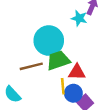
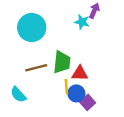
cyan circle: (49, 41) -> (32, 27), moved
green trapezoid: (58, 60) -> (62, 62), turned 115

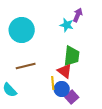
green trapezoid: (62, 62) -> (72, 56), moved
red triangle: (80, 73) -> (65, 71), turned 35

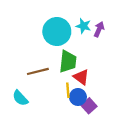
purple arrow: (78, 15) -> (99, 29), moved
cyan circle: (22, 30) -> (57, 32), moved
green trapezoid: (72, 56) -> (68, 61), moved

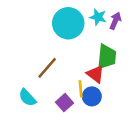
green trapezoid: (68, 61) -> (107, 57), moved
brown line: (38, 71) -> (47, 68), turned -35
purple square: (89, 106) -> (65, 103), moved

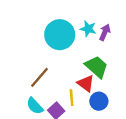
green trapezoid: (107, 57) -> (97, 67), turned -55
blue circle: (92, 96) -> (99, 101), moved
cyan semicircle: (27, 98) -> (35, 106), moved

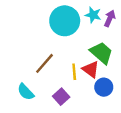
yellow line: (72, 98) -> (74, 72), moved
cyan semicircle: (35, 106) -> (26, 92), moved

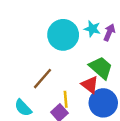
yellow line: (74, 72) -> (66, 99), moved
blue circle: (104, 87) -> (103, 103), size x1.5

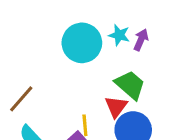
brown line: (42, 79) -> (21, 99), moved
red triangle: (90, 85) -> (116, 107), turned 30

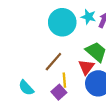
brown line: (21, 99) -> (53, 62), moved

